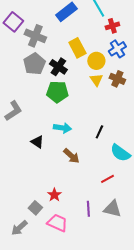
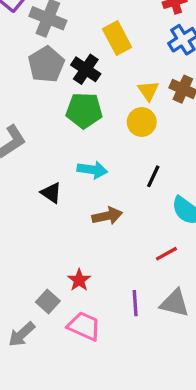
yellow circle: (96, 61) -> (142, 122), moved
brown arrow: (71, 156) -> (107, 216), turned -54

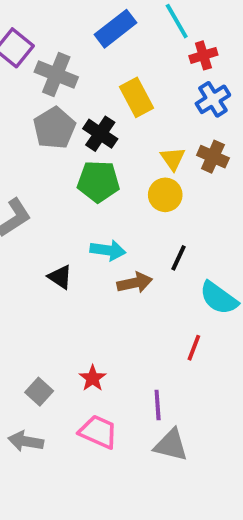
brown arrow: (107, 216) -> (135, 283), moved
red line: (166, 254) -> (194, 348), turned -40
gray square: (48, 301) -> (39, 392), moved
gray triangle: (175, 303) -> (171, 445), moved
gray arrow: (22, 334) -> (26, 441), turned 52

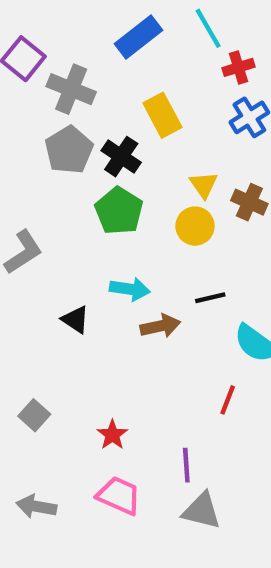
brown cross: (213, 157) -> (249, 202), moved
green pentagon: (98, 181) -> (119, 211), turned 30
black line: (179, 258) -> (210, 298), turned 52
gray square: (39, 392) -> (34, 415), moved

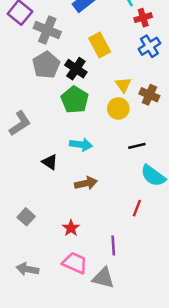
black line: (210, 298) -> (137, 146), moved
brown arrow: (160, 326) -> (86, 183), moved
gray triangle: (202, 511) -> (103, 278), moved

